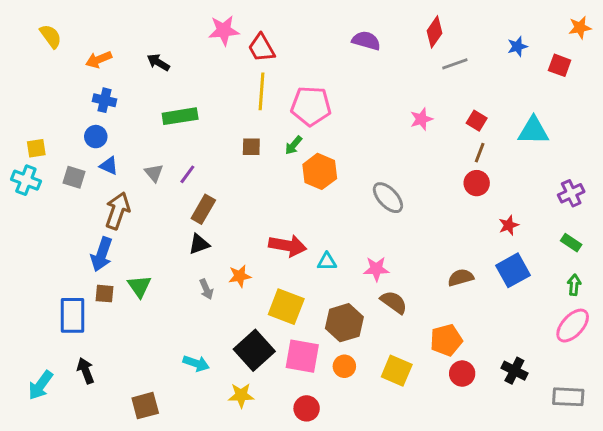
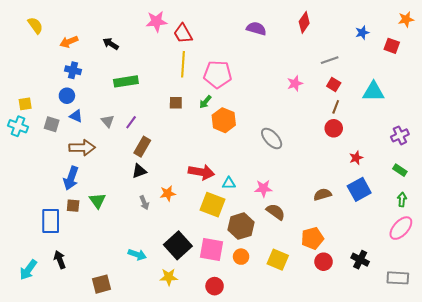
gray line: (455, 64) -> (330, 60), moved
brown arrow: (118, 211) -> (82, 148), turned 70
yellow square: (286, 307) -> (213, 205), moved

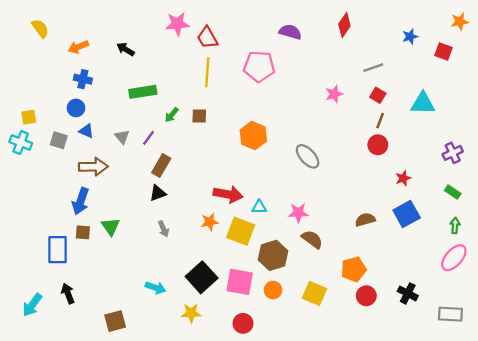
pink pentagon: (218, 74) -> (259, 66), moved
green arrow: (205, 102) -> (172, 115), moved
orange star: (168, 193) -> (210, 222), moved

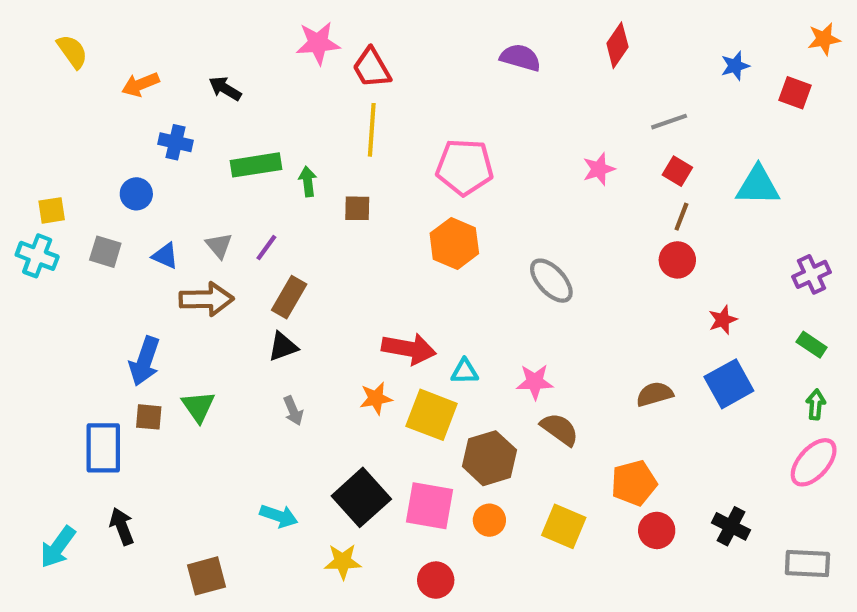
pink pentagon: (259, 66) -> (465, 167), moved
blue cross: (83, 79) -> (176, 142), moved
green arrow: (172, 115) -> (308, 181), moved, turned 133
blue triangle: (86, 131) -> (165, 256), moved
brown arrow: (93, 167) -> (206, 299), moved

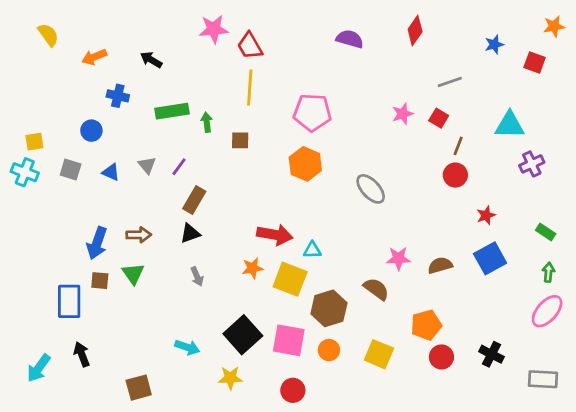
red square: (677, 171) -> (439, 118), moved
purple cross: (812, 274) -> (532, 164), moved
brown arrow: (206, 299) -> (139, 235), moved, size x0.7
pink star: (535, 382) -> (398, 258), moved

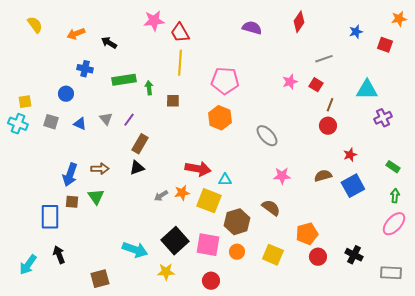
orange arrow: (94, 57) -> (76, 34), moved
pink star: (398, 258) -> (282, 176), moved
brown semicircle: (440, 265) -> (323, 176), moved
gray arrow: (197, 276) -> (161, 196), moved, turned 80
cyan arrow: (187, 347) -> (135, 250), size x1.4

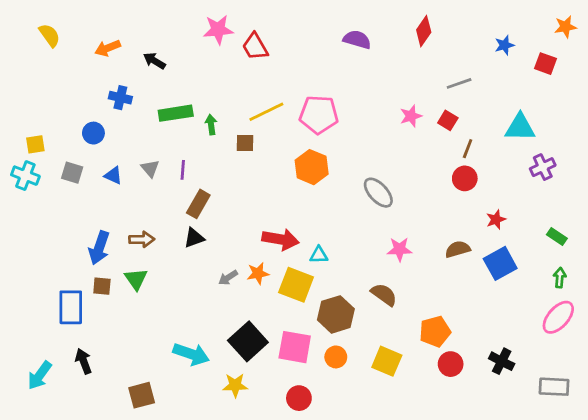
yellow line: (180, 63) -> (266, 112), moved, turned 60
purple line: (129, 120) -> (183, 170), turned -32

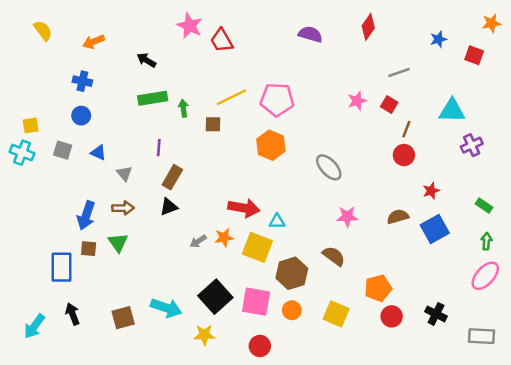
pink star: (218, 30) -> (190, 26), turned 30
black arrow: (154, 61) -> (146, 60), moved
blue cross: (120, 98) -> (82, 81), moved
gray triangle: (150, 168) -> (124, 174), moved
brown square: (142, 395) -> (123, 318), moved

